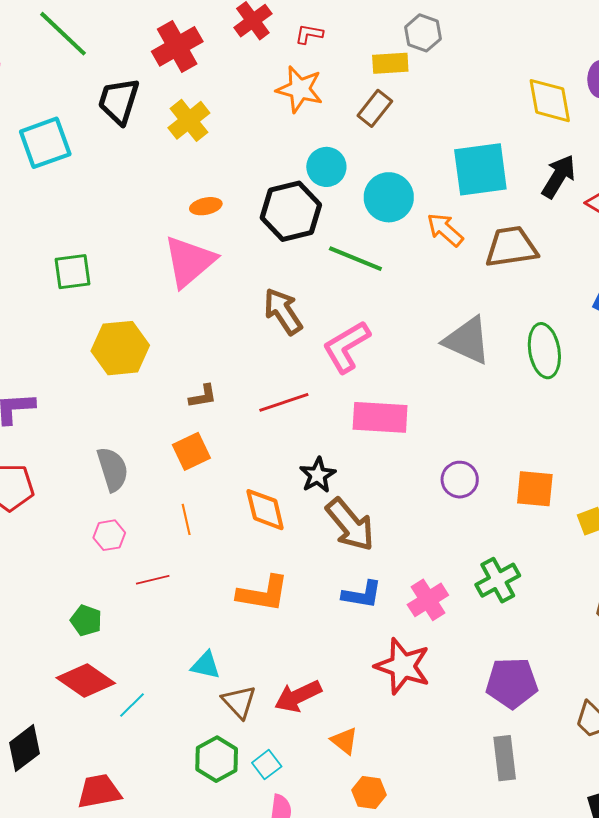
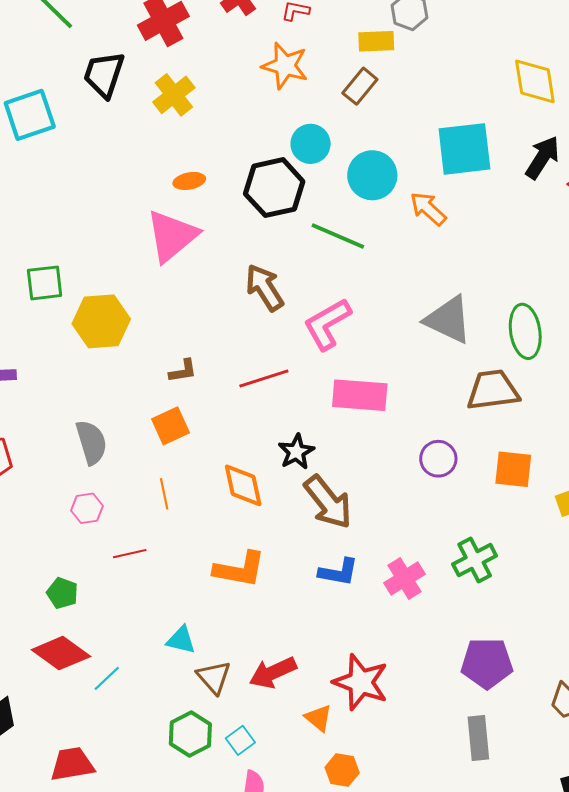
brown trapezoid: (511, 247) -> (493, 390), moved
green square: (73, 272) -> (45, 283), moved
red star: (403, 666) -> (361, 682), moved

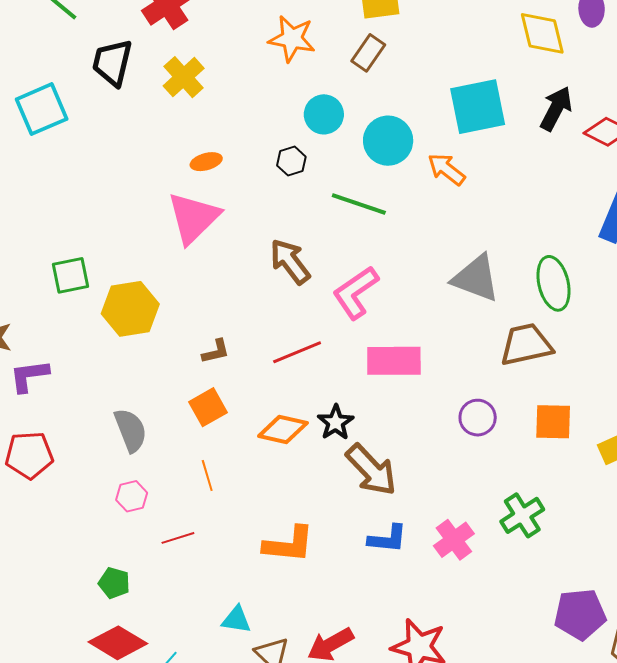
black hexagon: (274, 188) -> (291, 161), size x0.5
orange diamond: (243, 485) -> (283, 430), moved, turned -60
purple pentagon: (487, 663) -> (580, 614), moved

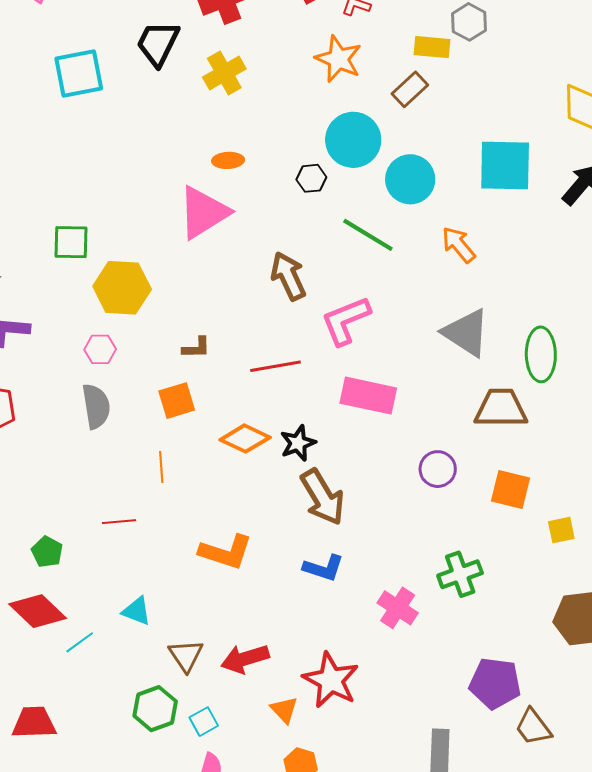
cyan circle: (324, 114) -> (353, 140), size x1.4
orange arrow: (446, 169) -> (458, 245), moved
pink hexagon: (132, 496) -> (100, 349), moved
pink cross: (454, 540) -> (398, 608), moved, turned -33
cyan triangle: (236, 620) -> (137, 611), moved

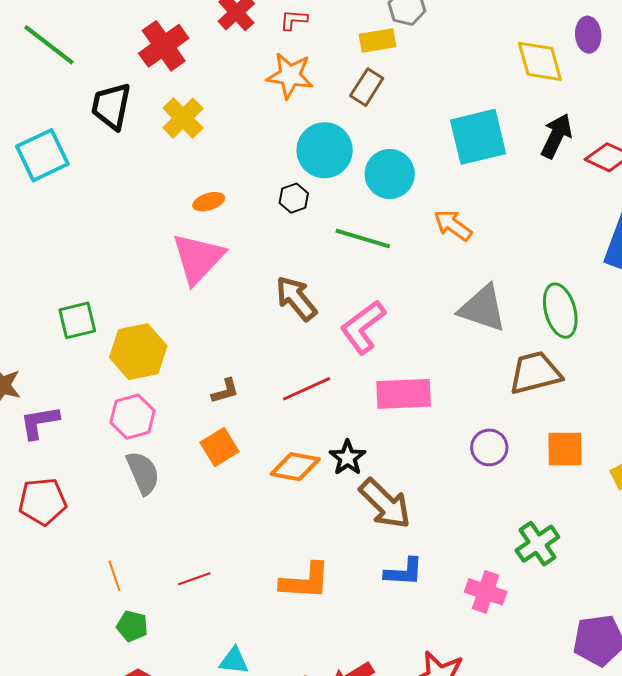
pink hexagon: (100, 349) -> (132, 417), size x1.4
orange line: (161, 467) -> (114, 576), moved

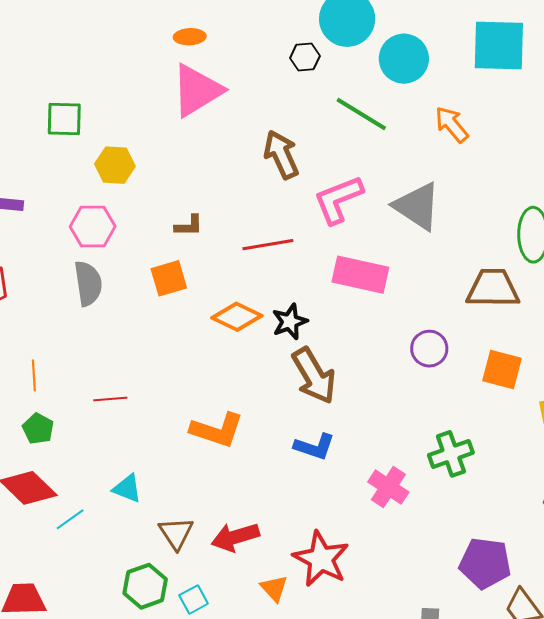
orange ellipse: (209, 202) -> (190, 37), moved
gray triangle: (482, 308) -> (417, 206), moved
yellow hexagon: (138, 352) -> (115, 165), size x0.7

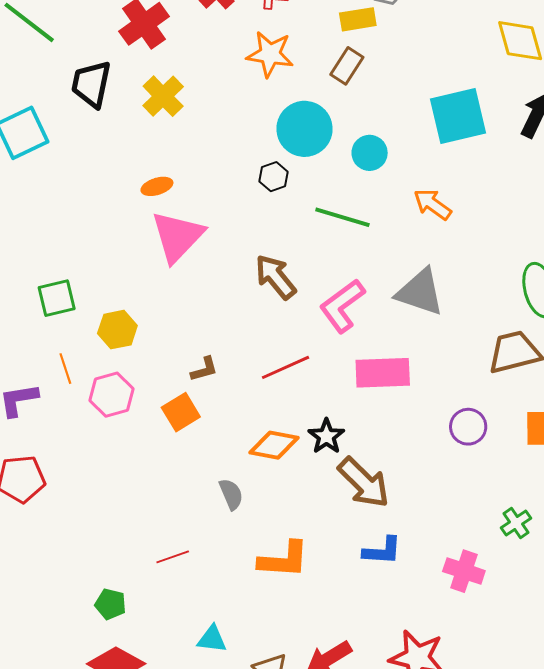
cyan circle: (404, 59) -> (370, 153), size x0.7
orange square: (169, 278) -> (181, 412), moved
gray semicircle: (88, 283) -> (231, 494), moved, size x0.7
orange line: (34, 375) -> (65, 369), moved
green cross: (451, 454) -> (516, 523), size x0.7

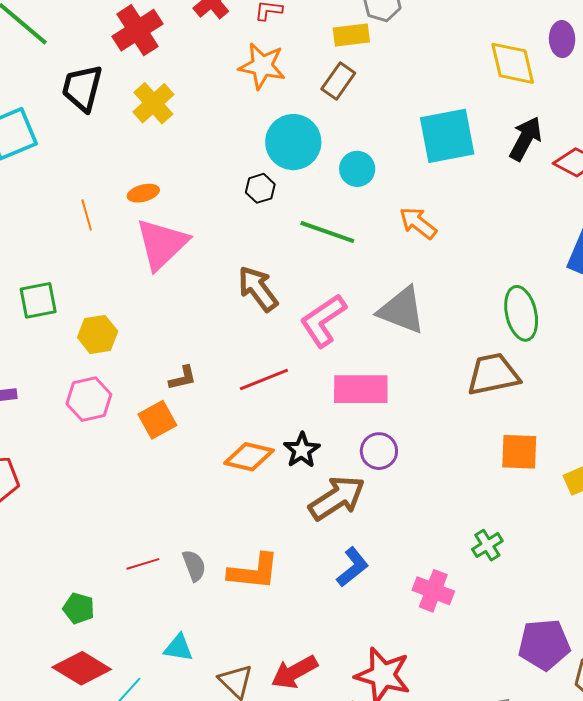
orange line: (65, 369) -> (87, 215), moved
purple circle: (468, 427) -> (379, 451), moved
brown arrow: (364, 483) -> (337, 498), turned -80
gray semicircle: (231, 494) -> (194, 566), moved
blue L-shape: (382, 551) -> (353, 567), turned -45

